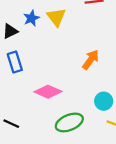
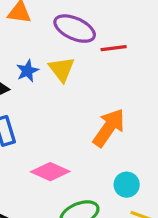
orange arrow: (91, 60) -> (109, 128), size x1.4

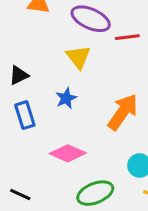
blue star: (27, 71) -> (66, 98), moved

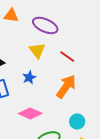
red line: (127, 37) -> (67, 56), moved, turned 42

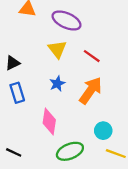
blue star: (29, 77) -> (57, 84), moved
pink diamond: (30, 113) -> (49, 121), turned 75

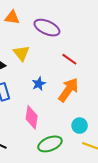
yellow triangle: (57, 49) -> (21, 53), moved

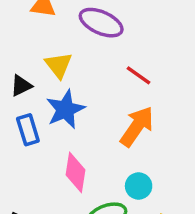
blue star: (39, 84) -> (65, 109), moved, size x1.6
cyan circle: (80, 126) -> (139, 186), moved

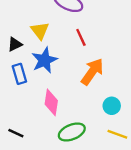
red line: (139, 75) -> (81, 37), moved, turned 30
cyan circle: (139, 186) -> (112, 106), moved

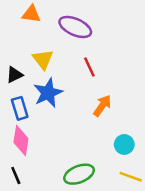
orange arrow: (92, 72) -> (102, 106), size x0.7
pink diamond: (51, 102) -> (21, 141), moved
black line: (16, 133) -> (16, 175), turned 42

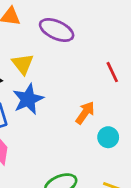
red line: (89, 67) -> (112, 72), moved
cyan circle: (124, 144) -> (108, 137), moved

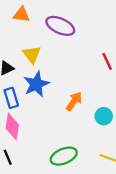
orange arrow: (85, 113) -> (74, 101), moved

